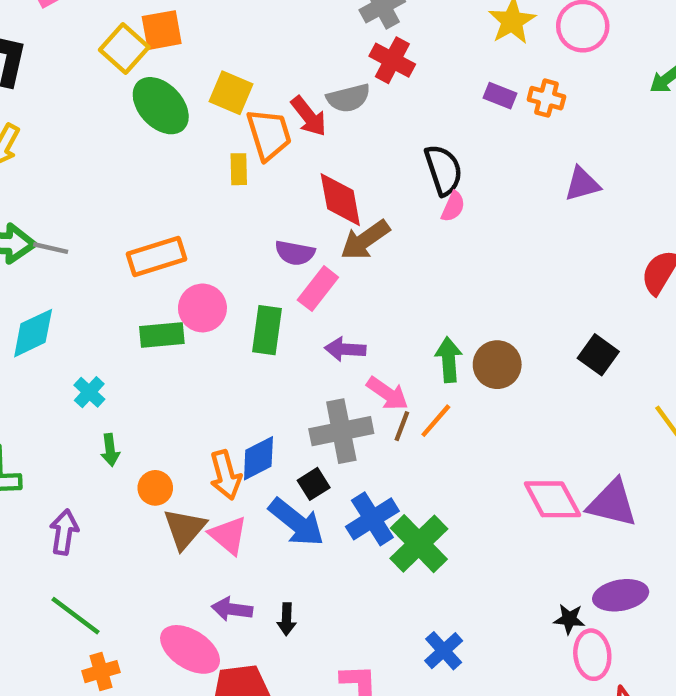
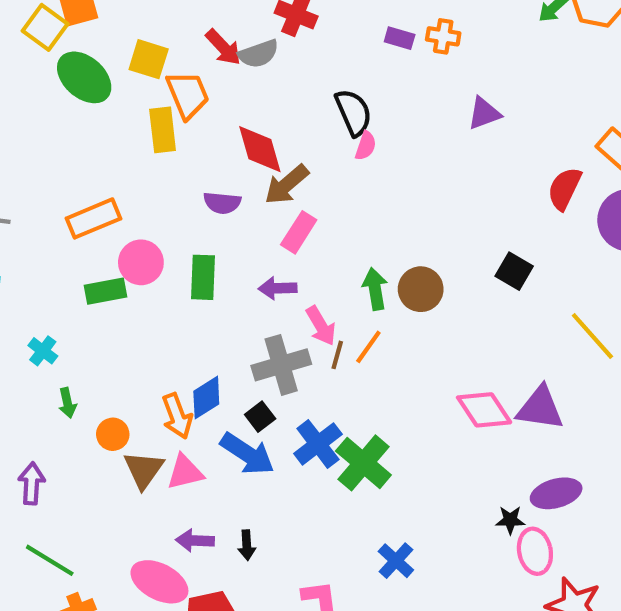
red arrow: (309, 116) -> (223, 47), moved
yellow rectangle: (239, 169) -> (163, 130), size x1.5
pink rectangle: (318, 289) -> (299, 232), moved
pink arrow: (387, 394) -> (321, 326), turned 30
pink triangle: (228, 535) -> (185, 472), turned -48

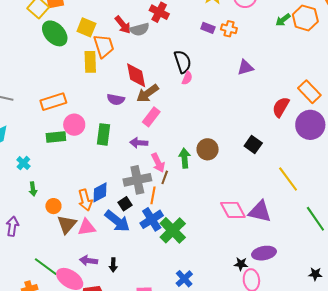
green arrow: (375, 289) -> (185, 158), moved
orange line: (368, 347) -> (153, 195), moved, turned -30
green line: (50, 560) -> (46, 267), moved

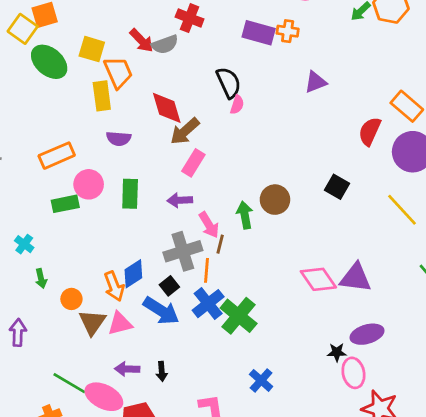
purple rectangle: (208, 28) -> (259, 33), size x1.6
purple semicircle: (116, 99) -> (119, 139), moved
yellow line: (288, 179) -> (402, 210), moved

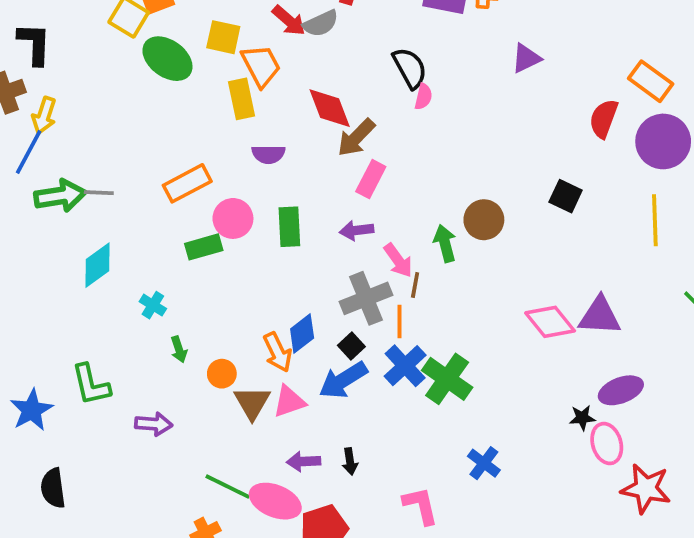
yellow line: (402, 210) -> (655, 220), turned 45
blue arrow: (161, 311) -> (343, 380), turned 120
purple arrow: (18, 332) -> (154, 424), turned 96

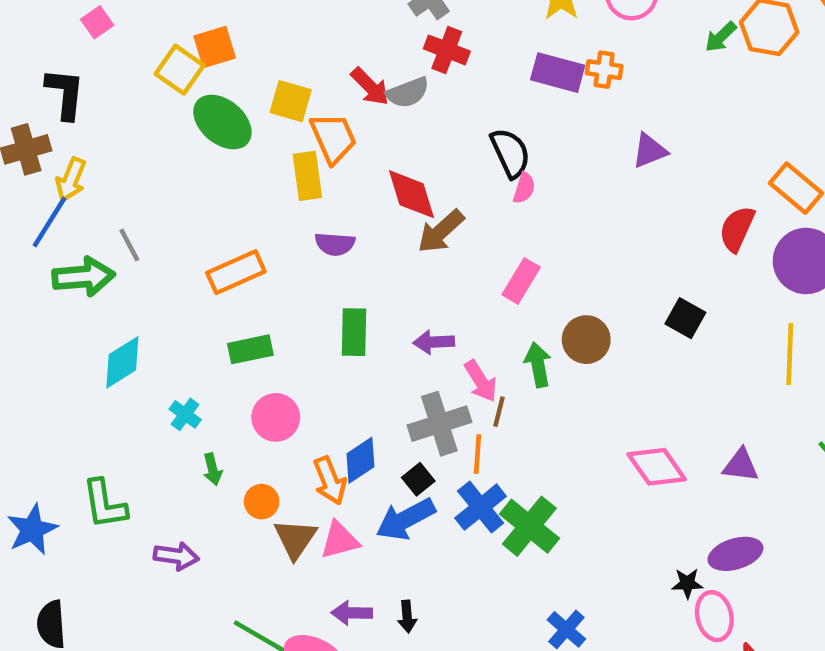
pink rectangle: (371, 179) -> (521, 281), moved
gray line: (99, 193) -> (129, 245), moved, turned 56
pink circle: (233, 218) -> (276, 417), moved
purple triangle: (600, 316) -> (741, 465), moved, size x0.7

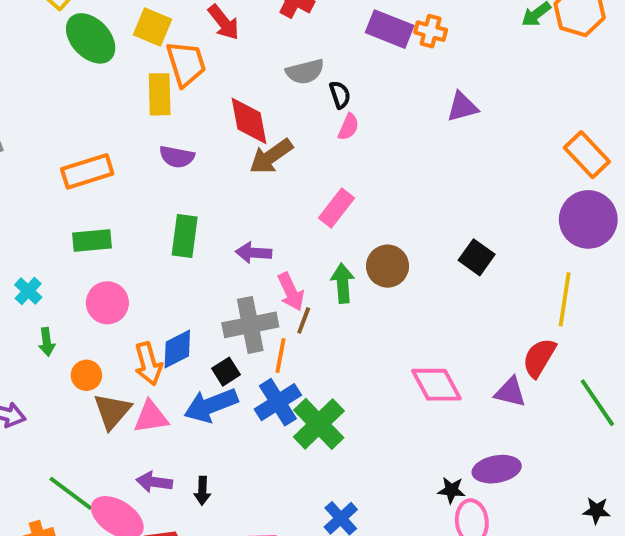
gray semicircle: (408, 93) -> (305, 72), moved
black semicircle: (510, 153) -> (340, 95), size x0.6
red semicircle: (737, 229) -> (539, 358), moved

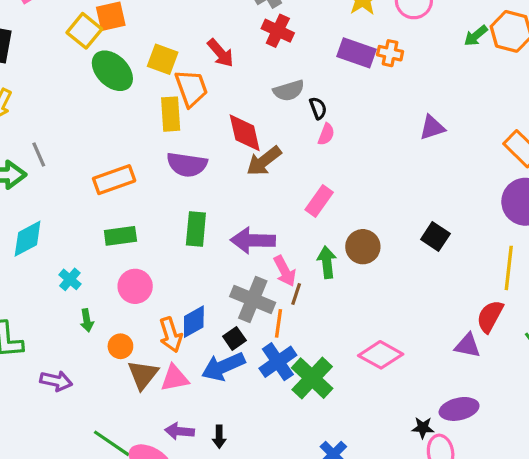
purple triangle: (462, 107) -> (432, 128), moved
purple semicircle: (177, 157) -> (187, 165), size x1.4
purple arrow: (254, 253) -> (253, 240), size x1.5
gray cross: (250, 325) -> (253, 300), turned 36
pink diamond: (436, 385) -> (381, 355), moved, turned -30

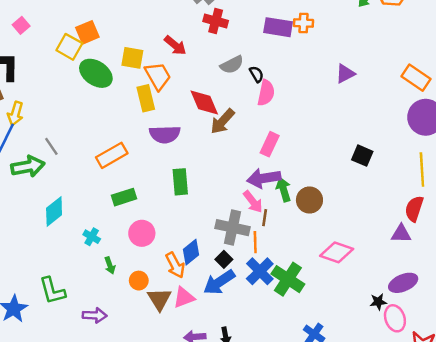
pink semicircle: (326, 134) -> (266, 93), size x1.5
purple arrow: (253, 240) -> (264, 178), moved
brown circle: (363, 247) -> (309, 200), moved

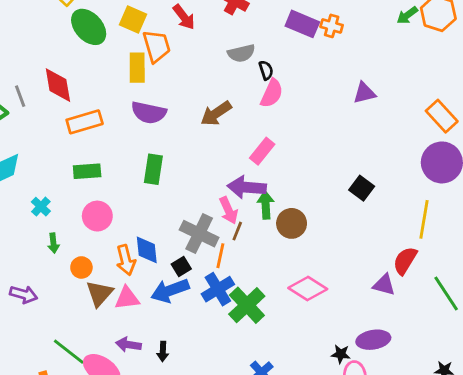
red diamond: (204, 103) -> (58, 85), moved
blue diamond: (191, 252) -> (147, 250), turned -70

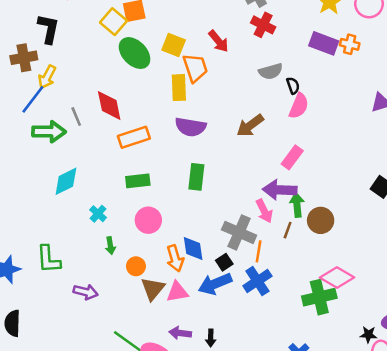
brown line: (237, 231) -> (288, 230), moved
green cross: (247, 305) -> (319, 297), moved, turned 32

